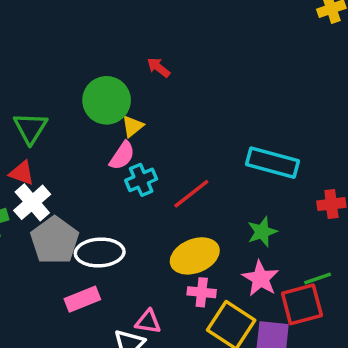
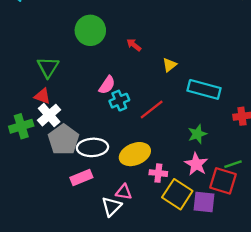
red arrow: (158, 67) -> (134, 45), moved
green circle: (107, 100) -> (90, 30), moved
yellow triangle: (132, 126) -> (169, 65), moved
yellow ellipse: (195, 256) -> (135, 154), moved
red square: (302, 304) -> (223, 181), turned 32

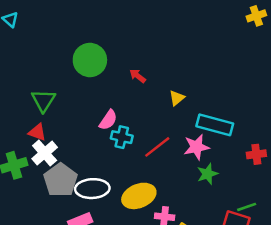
cyan cross: (119, 101) -> (122, 137), turned 36
pink star: (196, 164) -> (196, 147), moved, turned 30

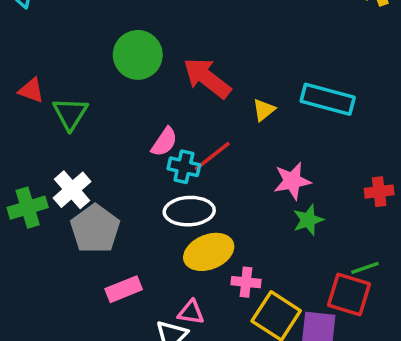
red arrow: (138, 76) -> (207, 78), size x2.0
cyan rectangle: (215, 125) -> (328, 99), moved
red triangle: (37, 132) -> (31, 90), moved
red line: (157, 147) -> (212, 156), moved
white ellipse: (92, 189) -> (189, 211), moved

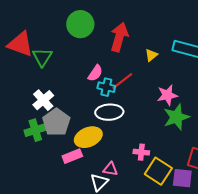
red arrow: (207, 78) -> (119, 37), turned 68
red triangle: (31, 90) -> (20, 44), size x1.8
green cross: (28, 208) -> (35, 130), moved
green star: (308, 220) -> (176, 117), size x1.5
yellow ellipse: (209, 252) -> (88, 137), moved

